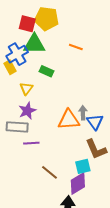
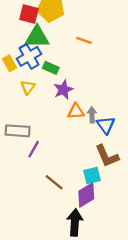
blue cross: (17, 54) -> (29, 56), moved
purple star: (27, 111) -> (63, 90), moved
orange triangle: (69, 120) -> (76, 111), moved, size x0.7
purple line: (31, 143) -> (34, 149), turned -56

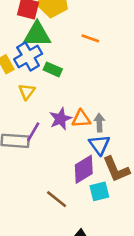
purple star: (63, 90) -> (60, 119), moved
blue triangle: (106, 125) -> (99, 145), moved
purple line: (34, 149) -> (33, 132), moved
purple diamond: (86, 195) -> (84, 169), moved

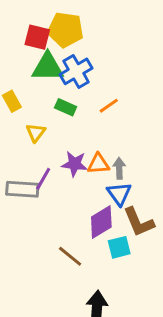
orange line: (90, 38) -> (109, 106), moved, turned -54
blue cross: (28, 56) -> (76, 71), moved
purple star: (60, 119) -> (75, 164), turned 30

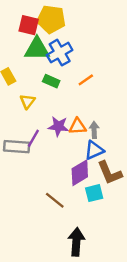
blue triangle: (119, 194) -> (94, 150), turned 42

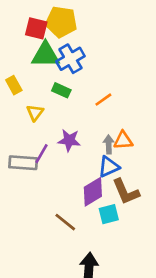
orange line: (86, 80) -> (103, 100), moved
orange triangle: (77, 126) -> (123, 140), moved

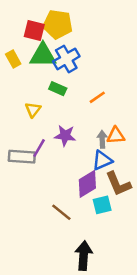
yellow rectangle: (14, 85) -> (13, 59), moved

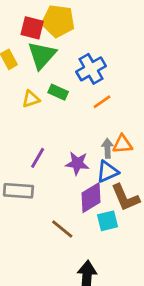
green triangle: (43, 55) -> (42, 55), turned -48
blue cross: (66, 59) -> (91, 69), moved
yellow triangle: (33, 110) -> (31, 99), moved, turned 35
purple star: (65, 136) -> (77, 163), moved
gray rectangle: (22, 157) -> (18, 191), moved

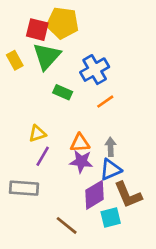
yellow triangle: (31, 99) -> (37, 134), moved
orange triangle: (123, 144) -> (80, 143), moved

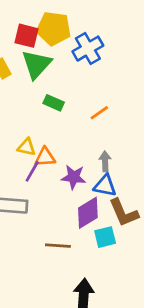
blue cross: (95, 70) -> (88, 49), moved
yellow triangle: (37, 134) -> (27, 147), turned 30
orange triangle: (80, 143) -> (45, 157), moved
blue triangle: (111, 170) -> (105, 186), turned 35
brown line: (67, 225) -> (58, 246), turned -35

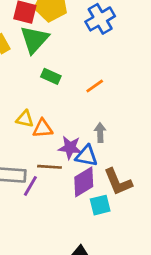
blue cross: (88, 49) -> (100, 19), moved
purple line: (32, 171) -> (30, 186), moved
blue triangle: (105, 186) -> (86, 156), moved
brown line: (58, 246) -> (50, 167), moved

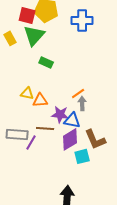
blue cross: (100, 19) -> (82, 20), turned 30
orange line: (95, 86) -> (78, 93), moved

